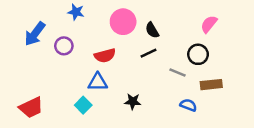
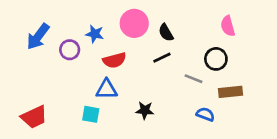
blue star: (76, 12) -> (95, 34), moved
pink semicircle: (209, 24) -> (228, 26), turned -54
cyan square: (83, 105) -> (91, 114), turned -35

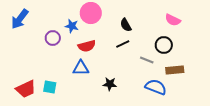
pink circle: (134, 23) -> (91, 13), moved
pink semicircle: (228, 26) -> (173, 20), turned -49
blue arrow: (38, 37) -> (20, 19), moved
cyan square: (91, 114) -> (50, 87), moved
blue semicircle: (205, 114) -> (156, 87), size x1.5

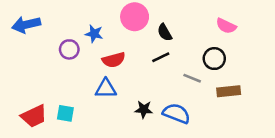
pink circle: (91, 13) -> (135, 17), moved
blue arrow: (20, 19) -> (26, 25), turned 40
blue semicircle: (156, 87) -> (176, 113), moved

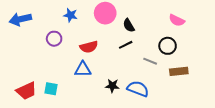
blue star: (94, 34) -> (70, 15), moved

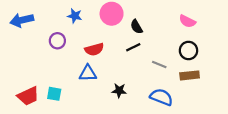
black circle: (168, 46) -> (188, 51), moved
blue semicircle: (138, 89) -> (161, 97), moved

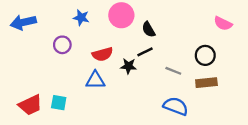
pink semicircle: (187, 21) -> (223, 24), moved
black star: (119, 91) -> (128, 66), moved

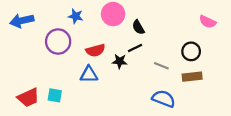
purple circle: (62, 45) -> (58, 42), size x1.5

